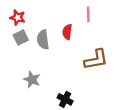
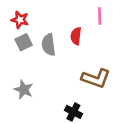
brown L-shape: (96, 60) -> (96, 78), moved, turned 30
gray star: (32, 79) -> (24, 90), moved

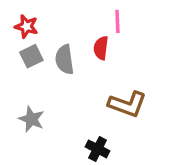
pink line: (100, 16) -> (117, 21), moved

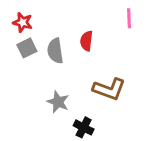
pink line: (117, 21) -> (129, 18), moved
gray star: (31, 119) -> (58, 102), moved

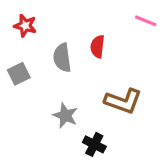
pink line: (129, 18) -> (146, 21), turned -66
gray square: (27, 48) -> (19, 74), moved

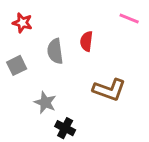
gray star: (65, 116) -> (45, 102), moved
black cross: (94, 144) -> (65, 128), moved

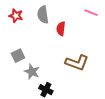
gray semicircle: (55, 51) -> (43, 15), moved
gray square: (17, 65) -> (18, 56), moved

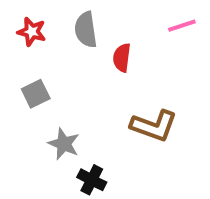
pink line: (91, 13) -> (182, 26), turned -40
gray square: (18, 56) -> (36, 94), moved

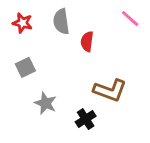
pink line: (182, 26) -> (130, 19), turned 60
black cross: (92, 180) -> (86, 119), moved, turned 30

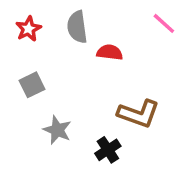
red star: (22, 23) -> (28, 29), turned 30
red semicircle: (87, 42) -> (110, 52), turned 90

